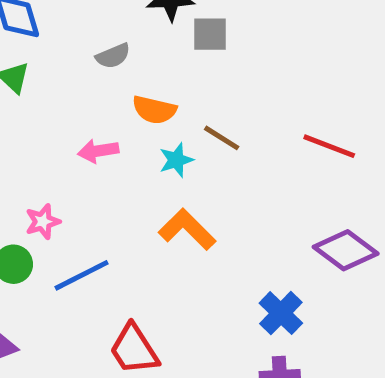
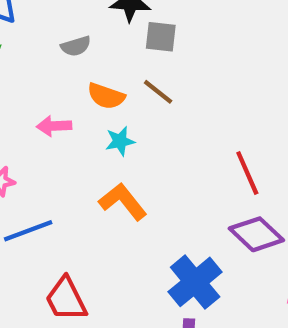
brown line: (222, 138) -> (158, 92), moved
red line: (329, 146) -> (247, 173), moved, turned 39
blue cross: (281, 313) -> (195, 282), size x1.4

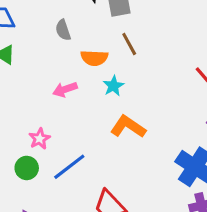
gray semicircle: (76, 46) -> (63, 30), turned 105
brown line: (158, 92) -> (129, 44), turned 40

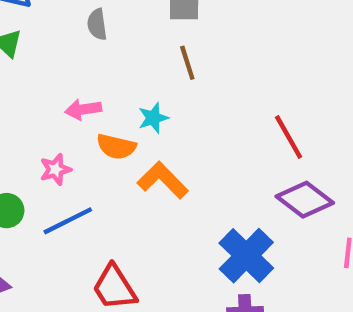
orange semicircle: (94, 58) -> (116, 147), moved
pink star: (40, 139) -> (55, 169), moved

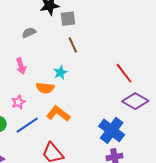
gray semicircle: (97, 24) -> (29, 33), turned 80
pink arrow: (83, 109) -> (21, 66), moved, turned -91
orange L-shape: (163, 180) -> (58, 114), moved

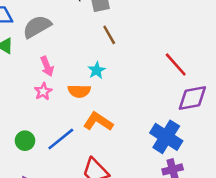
gray semicircle: (29, 33) -> (37, 27), moved, size x1.6
purple diamond: (135, 101) -> (192, 98), turned -35
pink star: (18, 102) -> (43, 91), moved

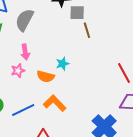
gray semicircle: (37, 27) -> (24, 20), turned -45
brown line: (109, 35) -> (87, 30), moved

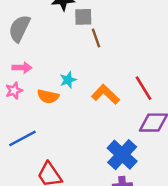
pink arrow: (25, 52) -> (22, 68), turned -77
orange L-shape: (55, 103) -> (105, 94), moved

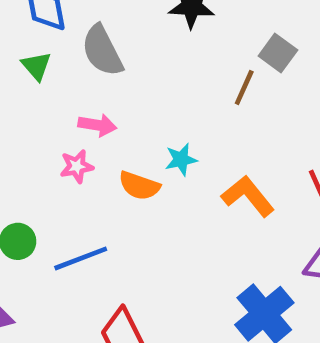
gray square: (83, 17) -> (278, 53), moved, turned 30
gray semicircle: (19, 28) -> (102, 51), turned -60
brown line: (96, 38) -> (244, 88), turned 36

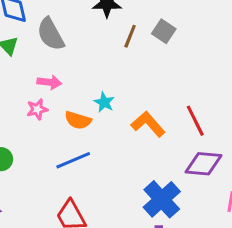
brown line: (244, 88) -> (130, 36), moved
cyan star: (181, 160) -> (104, 102), turned -30
blue line: (81, 258) -> (73, 160), moved

